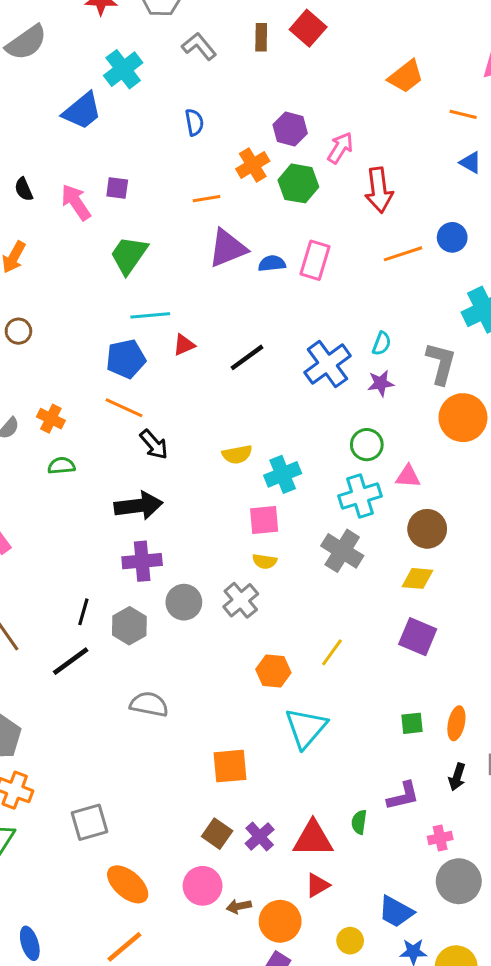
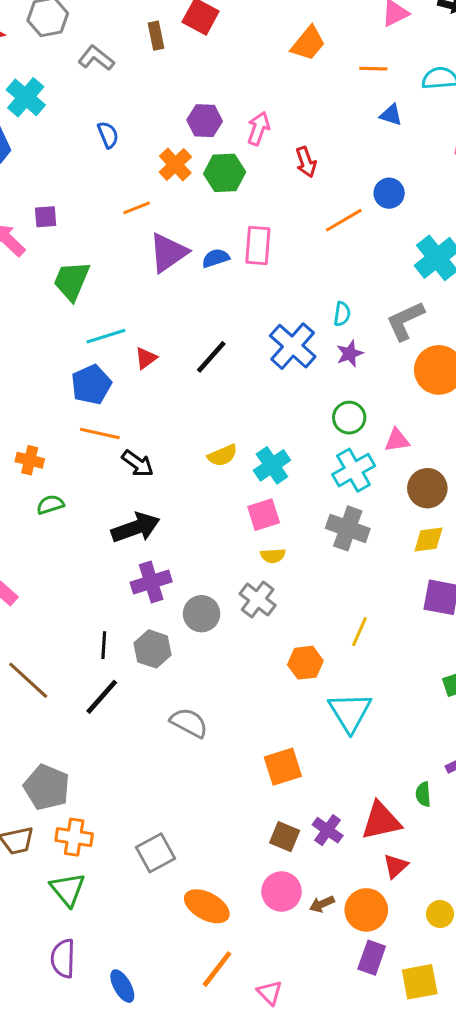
red arrow: (379, 190) -> (306, 162), size x0.7
gray L-shape: (441, 363) -> (405, 321), turned -117
gray semicircle: (149, 704) -> (189, 723), turned 30

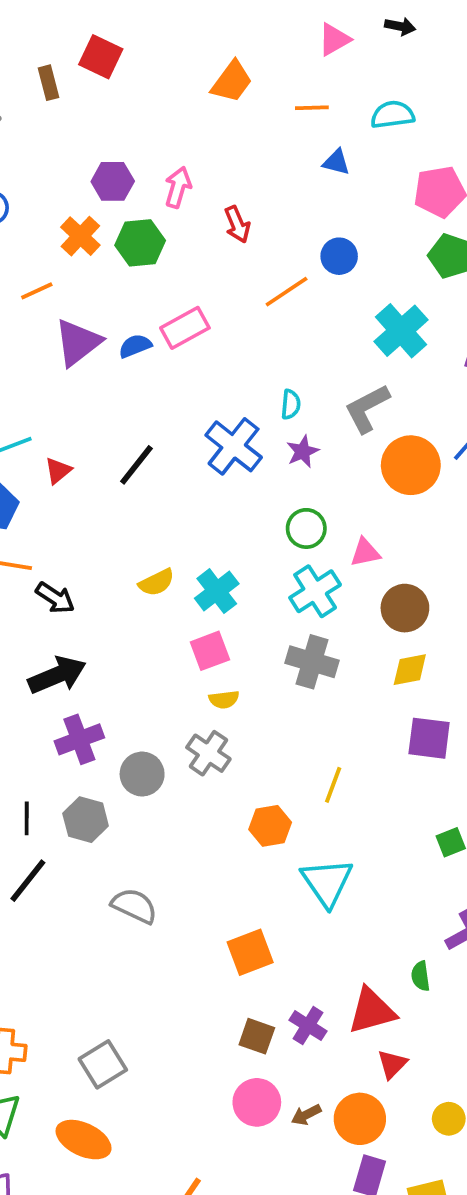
pink rectangle: (258, 246) -> (185, 328), turned 60
orange ellipse: (207, 906) -> (84, 1140), moved

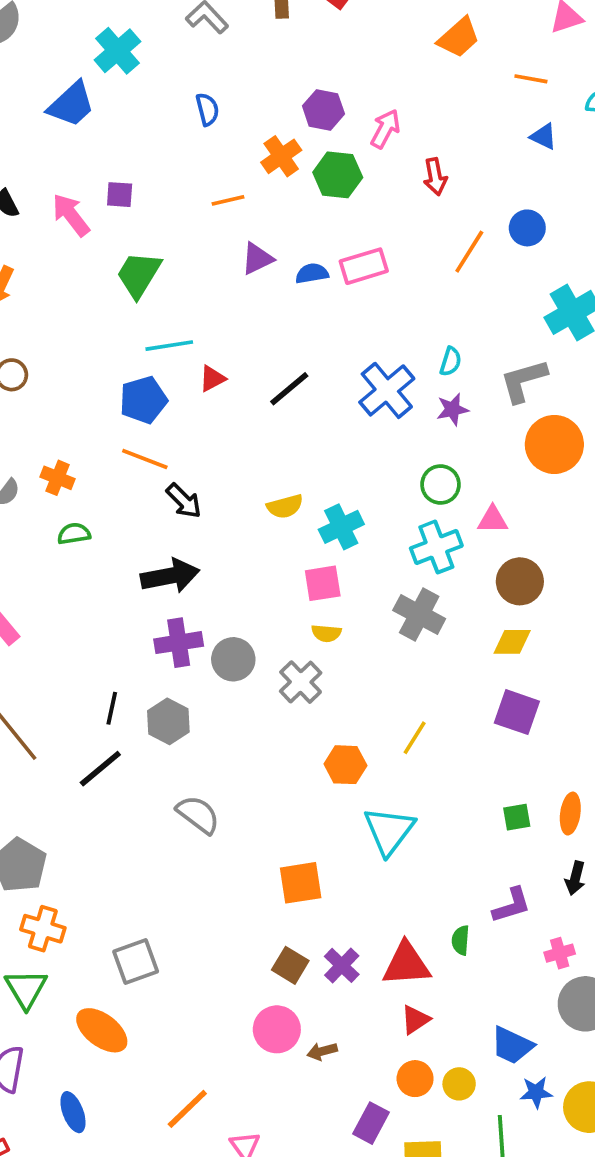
orange line: (287, 292) -> (469, 252), turned -36
purple triangle: (78, 342) -> (257, 259), size x0.7
gray circle: (142, 774) -> (233, 659), moved
orange circle: (360, 1119) -> (415, 1079), moved, size x0.7

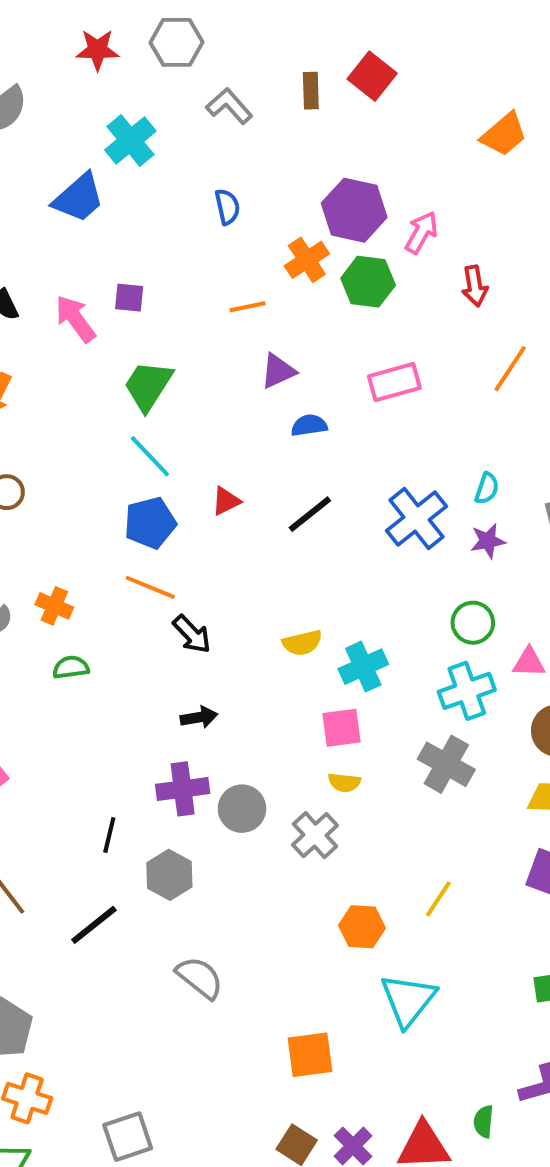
purple hexagon: (323, 110) -> (354, 210), size x1.4
blue semicircle: (312, 273) -> (309, 425), moved
cyan line: (169, 346) -> (150, 456), moved, turned 54
black arrow: (170, 576) -> (199, 717), moved, size x0.6
black line: (112, 708) -> (109, 835), moved

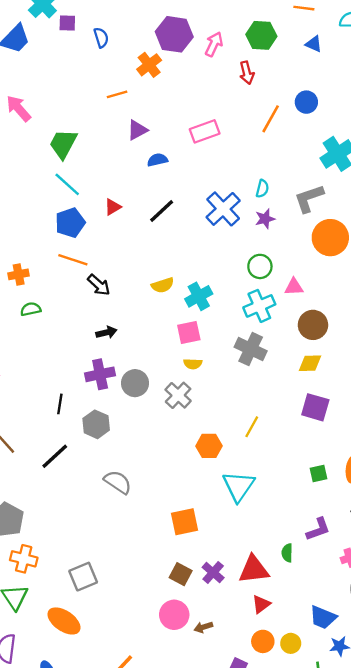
green hexagon: (368, 282) -> (261, 35), moved
purple square: (129, 298) -> (67, 23), moved
orange cross: (54, 606) -> (19, 274), turned -30

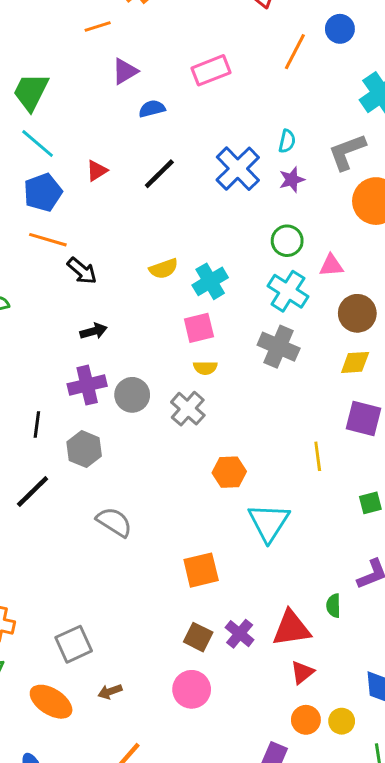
cyan cross: (259, 306) -> (288, 291), turned -32
yellow line: (252, 427) -> (318, 456), moved, turned -35
brown arrow: (203, 627) -> (110, 692), moved

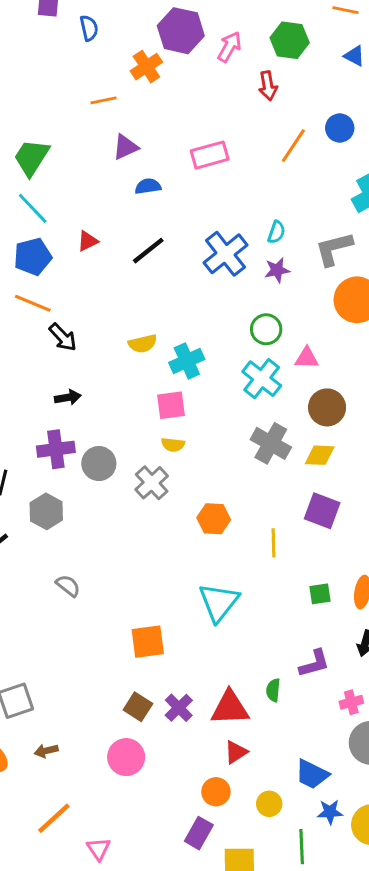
gray cross: (279, 347) -> (271, 443), moved
orange hexagon: (229, 472) -> (214, 519), moved
gray semicircle: (114, 522) -> (68, 586), size x0.7
orange circle: (306, 720) -> (216, 792), moved

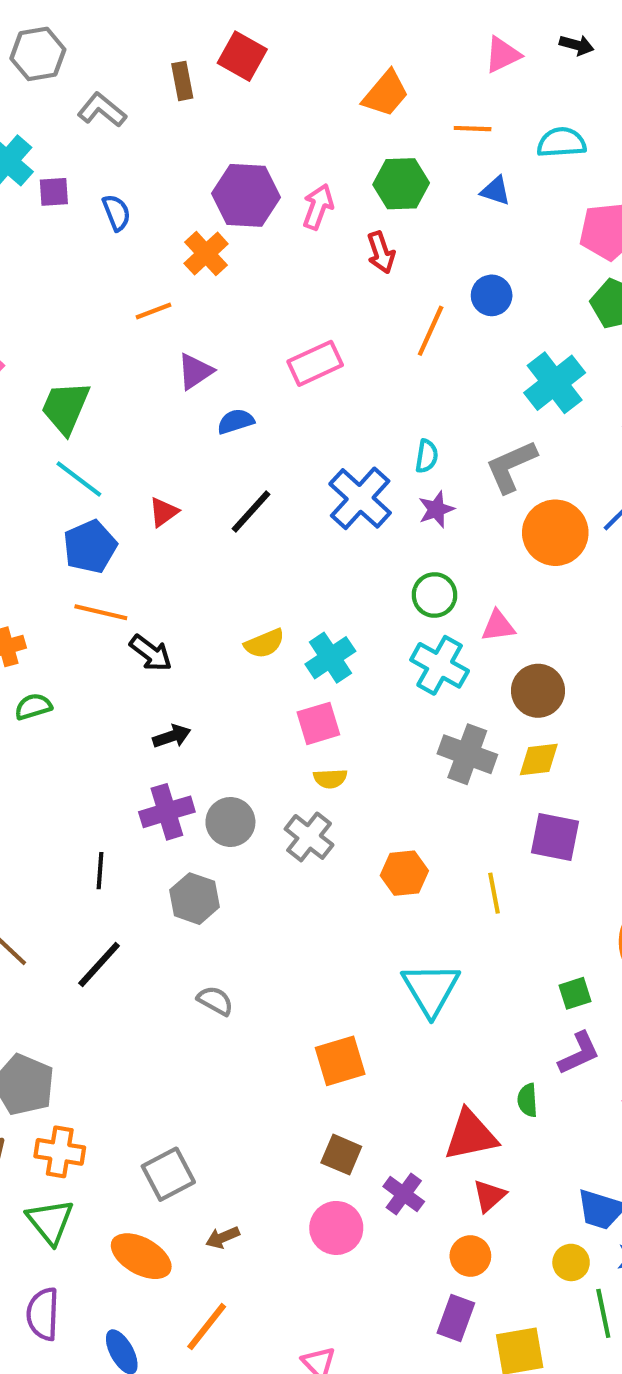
gray hexagon: (46, 511) -> (194, 899), moved
green square: (320, 594) -> (575, 993), moved
purple cross: (179, 708) -> (404, 1194), moved
yellow circle: (269, 804) -> (571, 1262), moved
orange line: (54, 818) -> (207, 1327), moved

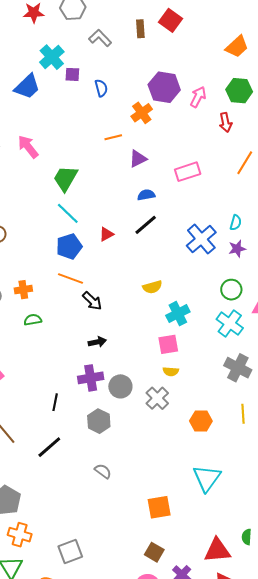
purple triangle: (195, 371) -> (138, 159), moved
black line: (251, 512) -> (146, 225), moved
yellow semicircle: (264, 644) -> (152, 287), moved
yellow line: (494, 893) -> (243, 414), moved

